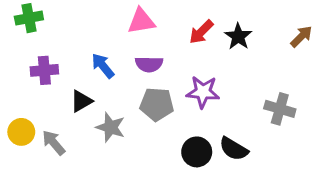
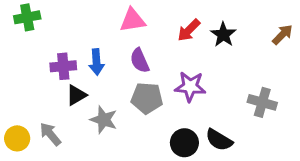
purple semicircle: (149, 64) -> (140, 61), turned 65
blue arrow: (103, 66) -> (96, 62), turned -145
purple cross: (44, 70) -> (63, 66), moved
yellow circle: (21, 132) -> (17, 138), moved

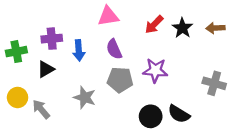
green cross: (27, 17) -> (16, 52), moved
brown arrow: (282, 35) -> (215, 28), moved, turned -138
purple cross: (63, 66) -> (52, 39), moved
black triangle: (76, 95) -> (46, 69), moved
yellow circle: (17, 138) -> (18, 97), moved

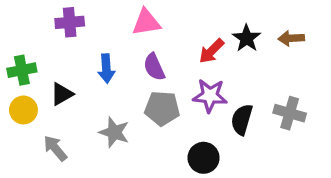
red arrow: (154, 24) -> (211, 51), moved
purple cross: (52, 39) -> (70, 22), moved
yellow circle: (18, 97) -> (23, 110), moved
black semicircle: (179, 114) -> (242, 120), moved, turned 75

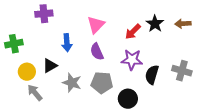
pink triangle: (146, 22) -> (96, 25), moved, turned -36
purple semicircle: (154, 67) -> (97, 52), moved
black triangle: (62, 94) -> (50, 66), moved
gray pentagon: (162, 108) -> (102, 83), moved
yellow circle: (23, 110) -> (27, 72), moved

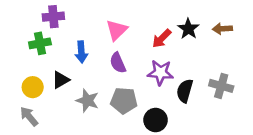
green cross: (14, 44) -> (40, 43), moved
gray arrow: (35, 93) -> (29, 116), moved

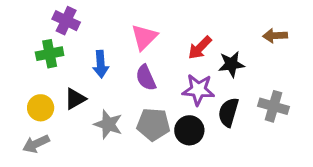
purple cross: (53, 17) -> (66, 21), turned 30
black star: (188, 29) -> (231, 64), moved, turned 30
gray arrow: (29, 116) -> (36, 144), turned -75
black circle: (156, 120) -> (189, 130), moved

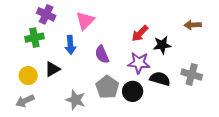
pink triangle: (144, 37) -> (85, 21), moved
black semicircle: (228, 112) -> (160, 79), turned 90
gray star: (108, 124) -> (76, 100), moved
gray pentagon: (153, 124) -> (107, 87), turned 30

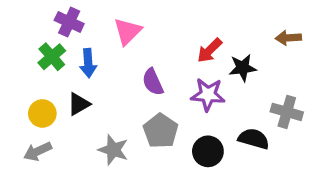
green cross: (34, 38) -> (52, 57), turned -30
blue arrow: (70, 45) -> (88, 63), moved
black semicircle: (160, 79) -> (254, 139), moved
black circle: (133, 91) -> (208, 151), moved

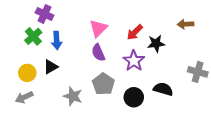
pink triangle: (128, 31) -> (98, 28), moved
purple star: (208, 95) -> (134, 61), turned 30
gray cross: (287, 112) -> (198, 72), moved

